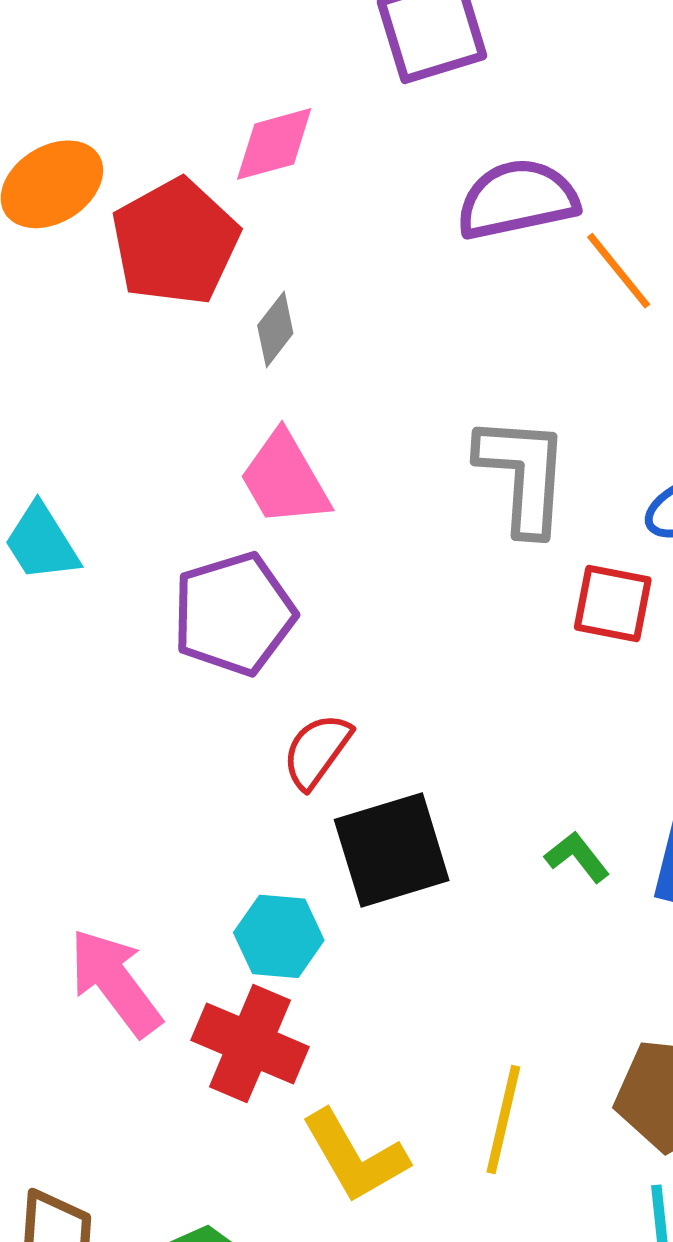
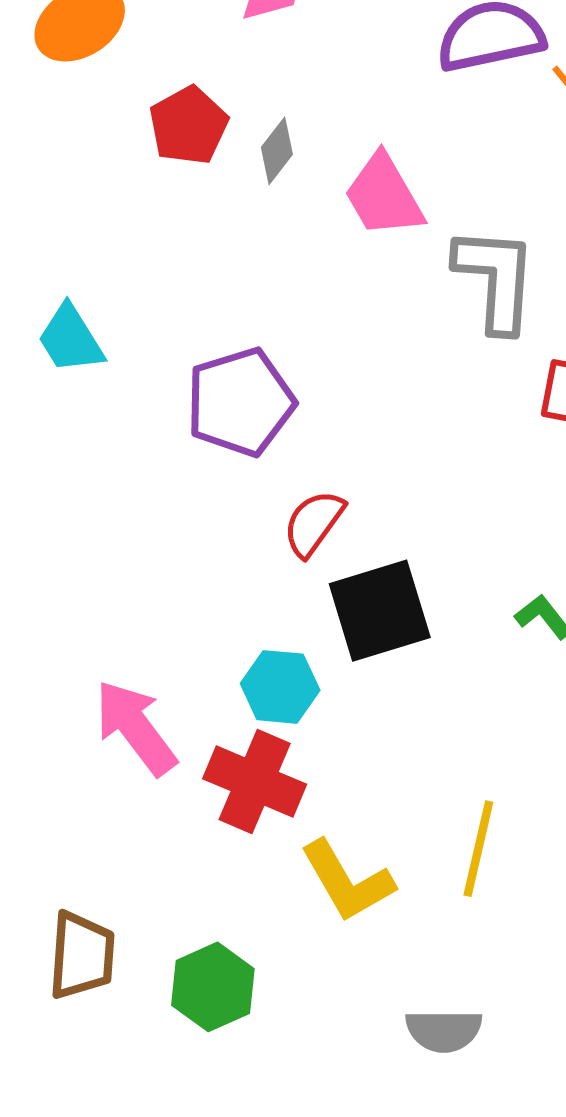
red pentagon: (175, 242) -> (188, 125), moved, size x0.7
pink trapezoid: (285, 479) -> (384, 196), moved

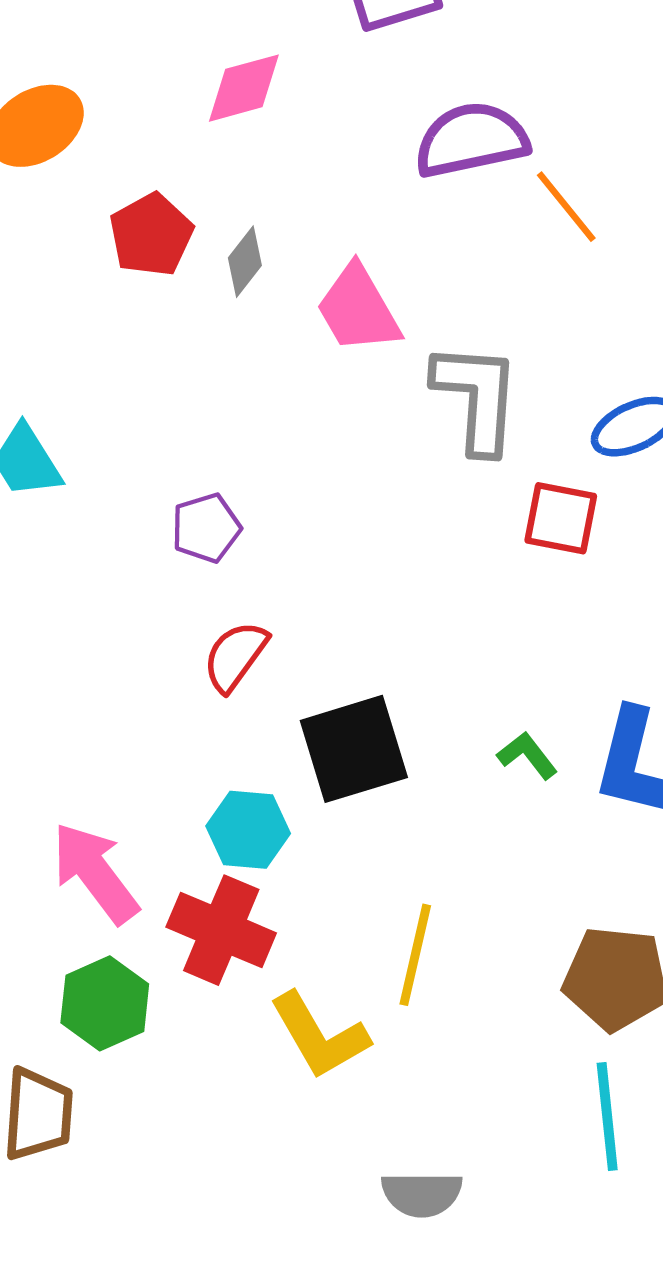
purple pentagon: (240, 402) -> (206, 528), size x0.6
red semicircle: (314, 523) -> (235, 656), moved
yellow line: (478, 849) -> (415, 955), moved
green hexagon: (213, 987) -> (105, 1003), moved

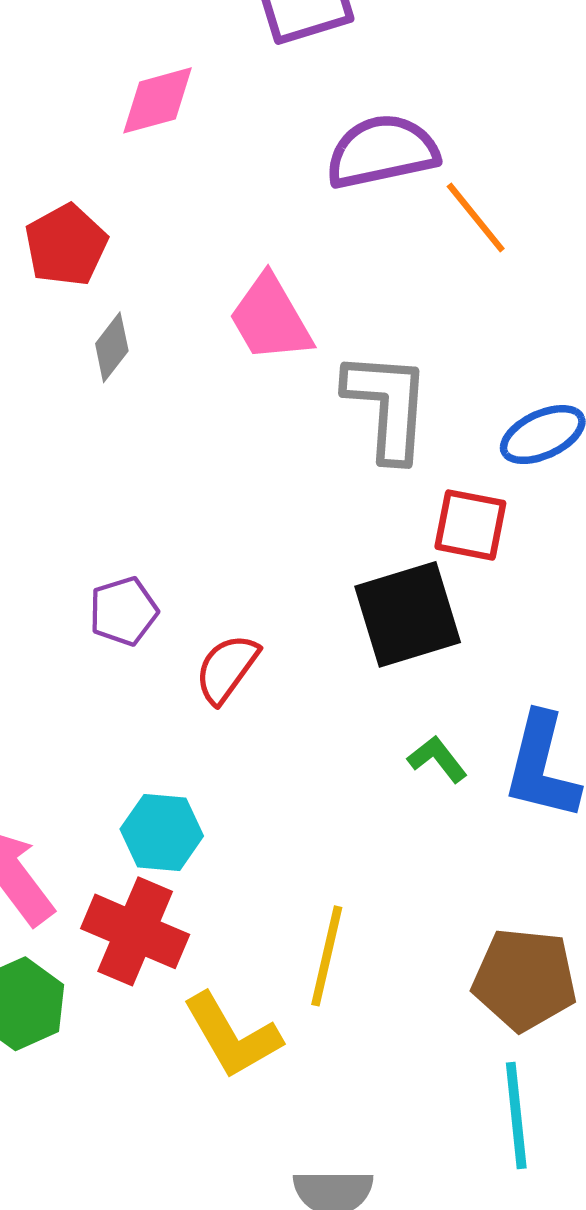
gray diamond: (245, 262) -> (112, 347), moved
purple pentagon: (206, 528) -> (123, 611), moved
red semicircle: (235, 656) -> (227, 669), moved
black square: (354, 749) -> (408, 614), moved

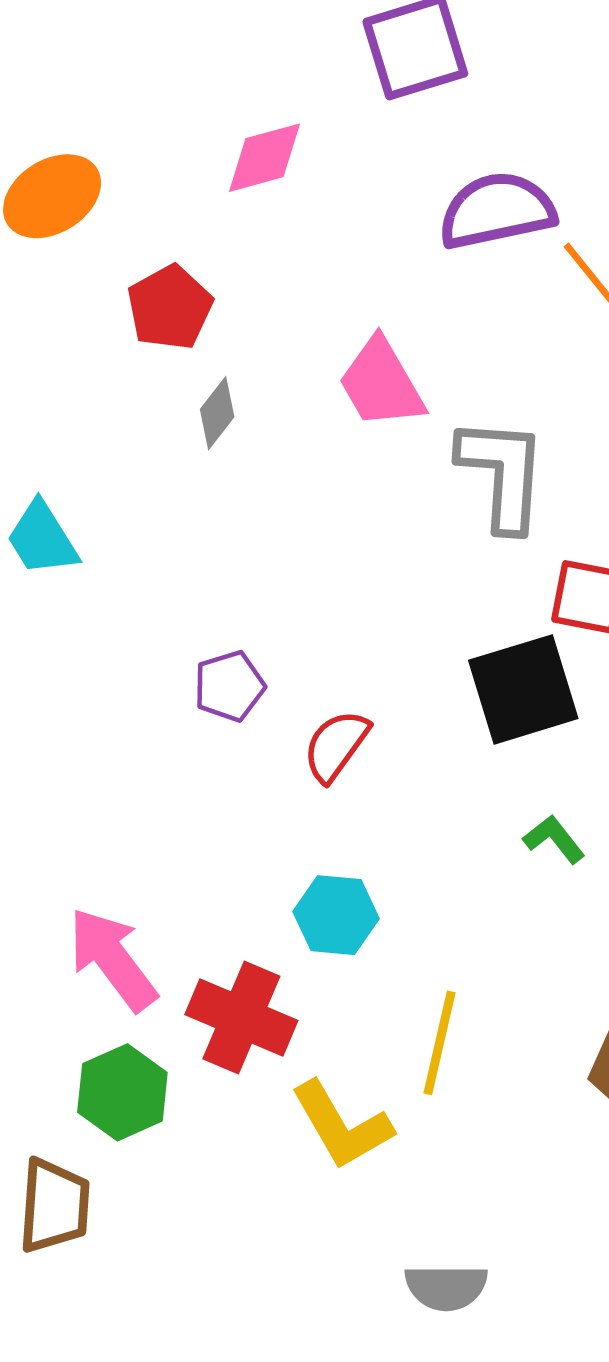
cyan hexagon: (162, 833) -> (336, 915), moved

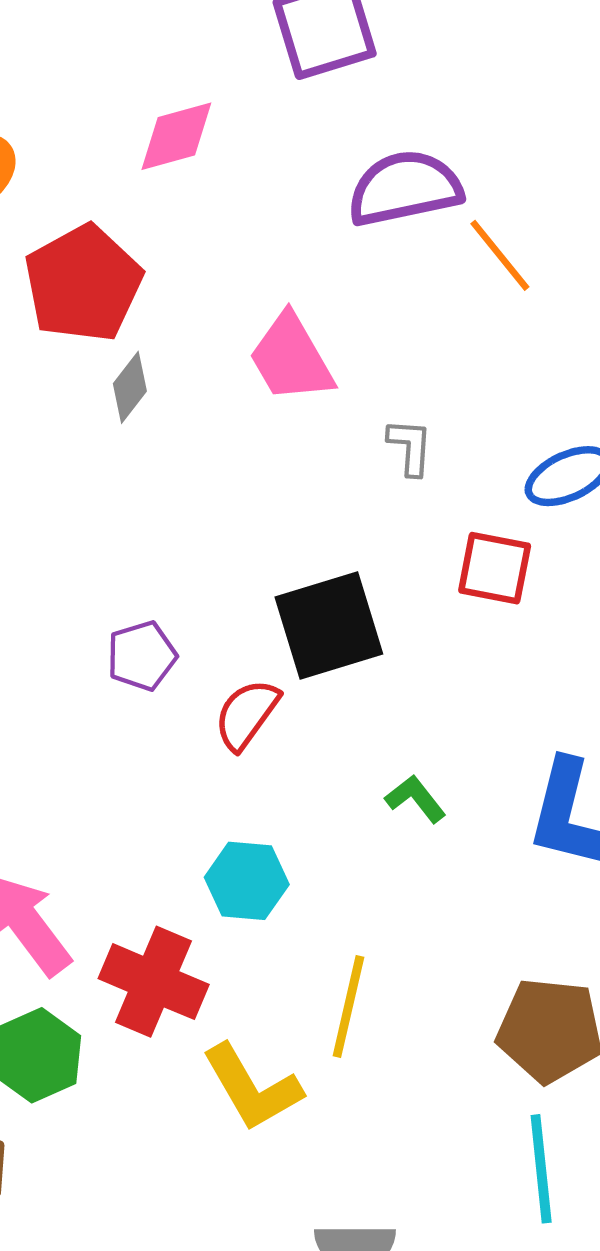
red pentagon: (170, 307) -> (83, 283), size x1.4
gray L-shape: (502, 474) -> (410, 447), size x0.5
black square: (523, 689) -> (329, 626), moved
green L-shape: (554, 839) -> (416, 799), moved

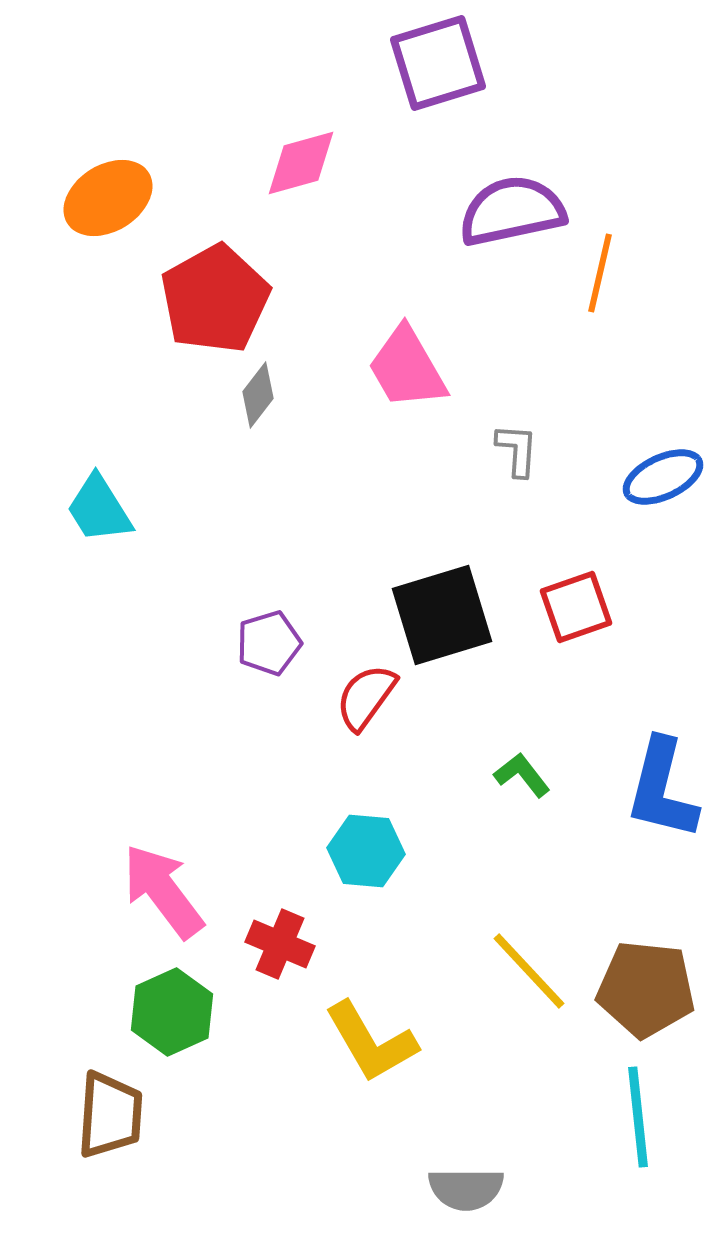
orange line: (500, 255) -> (600, 273), turned 52
red square: (495, 568) -> (576, 607), moved, turned -30
red cross: (154, 982) -> (280, 944), size x0.7
yellow line: (348, 1007) -> (529, 971), moved, turned -56

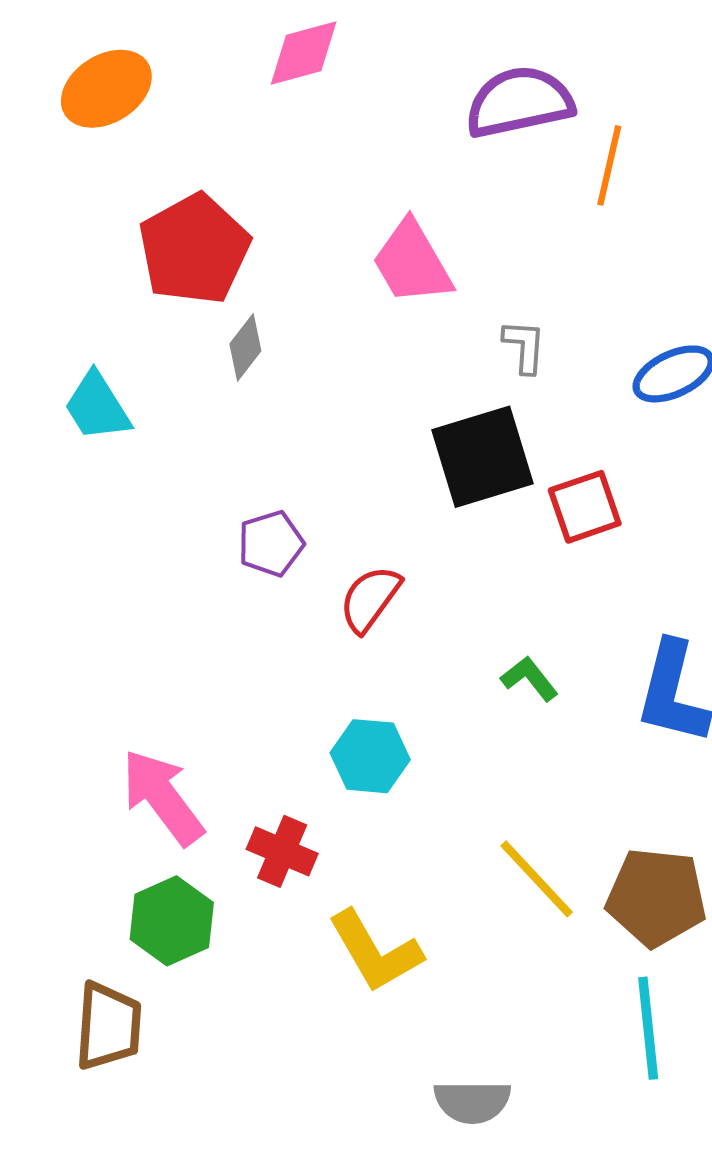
red pentagon: (215, 299) -> (194, 249), moved
gray diamond: (258, 395) -> (245, 347), moved
black square: (442, 615) -> (482, 457), moved

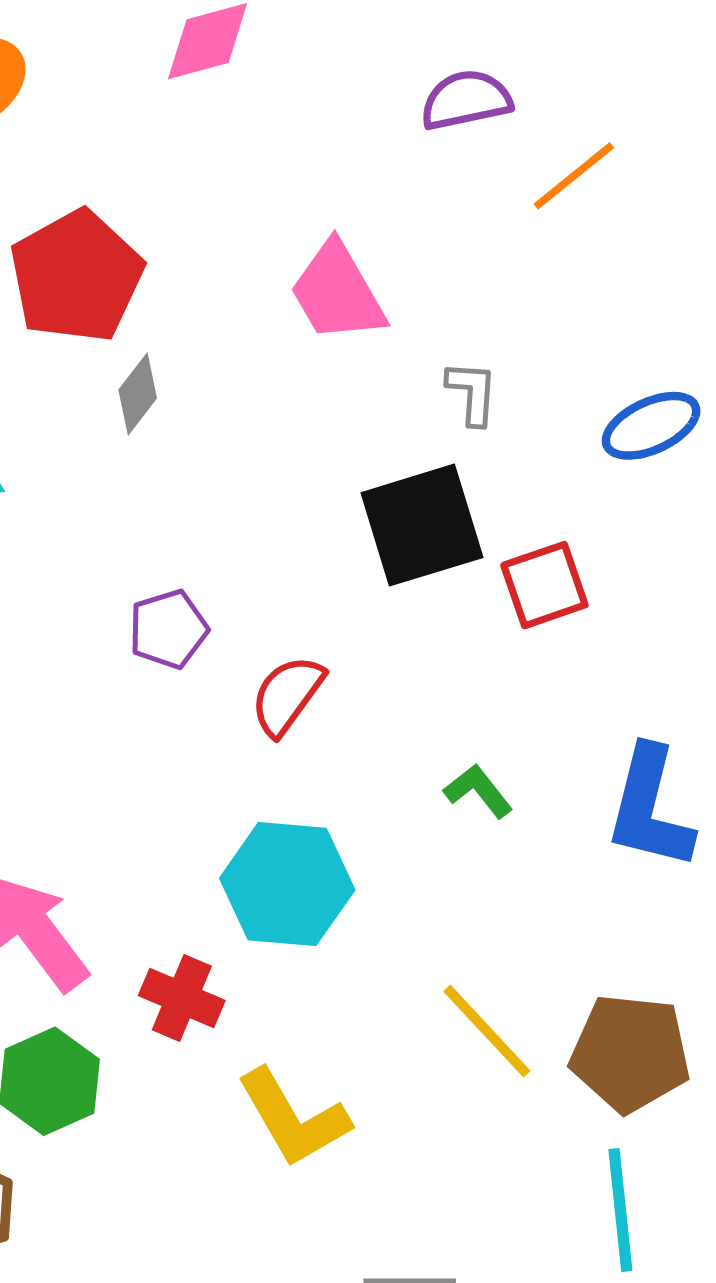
purple semicircle: (519, 102) -> (466, 100), size x0.7
orange line: (609, 165) -> (574, 176), turned 38
cyan hexagon: (370, 756) -> (287, 884), size x1.4

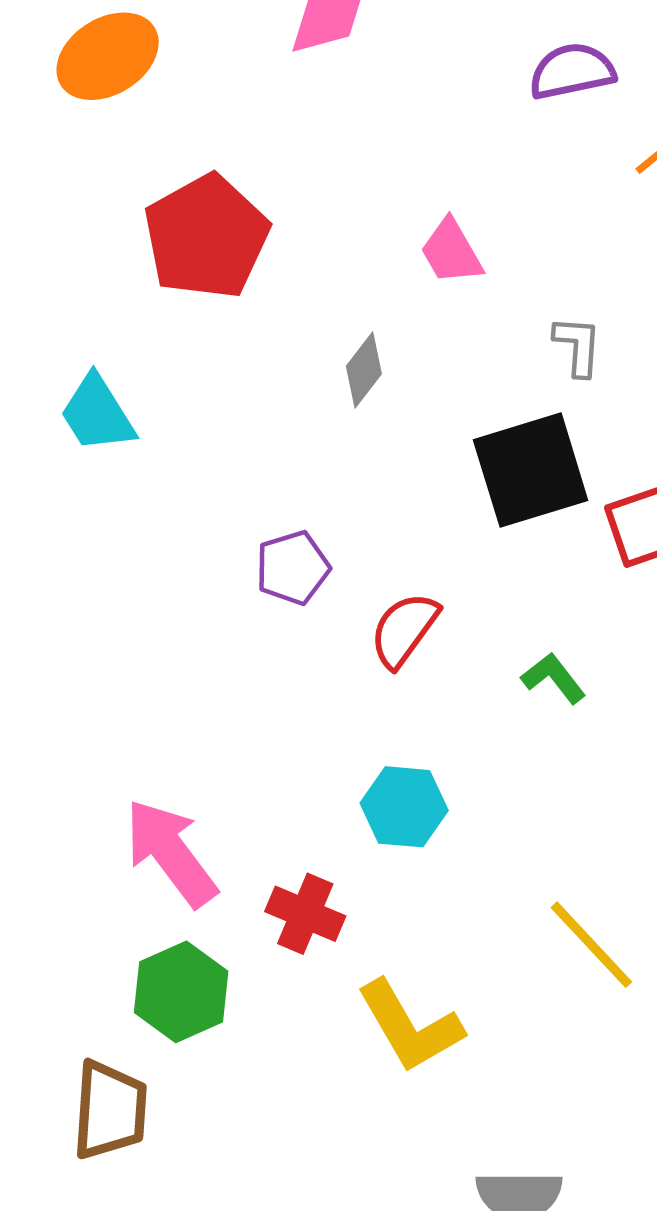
pink trapezoid: (337, 292) -> (451, 252), size x0.7
gray diamond: (138, 394) -> (364, 370), moved
green L-shape: (478, 791) -> (554, 678), moved
cyan hexagon: (287, 884) -> (404, 807), size x0.7

